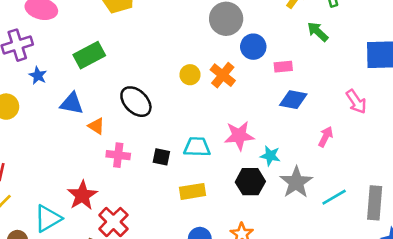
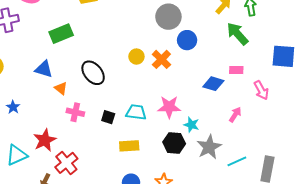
green arrow: (318, 32) -> (237, 34), size x1.4
pink rectangle: (283, 67) -> (236, 70), moved
blue star: (38, 75) -> (13, 107), moved

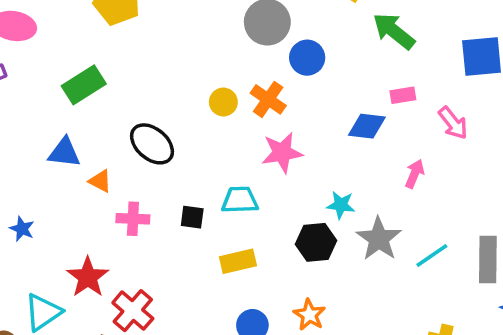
pink star: (169, 107) -> (282, 153), moved

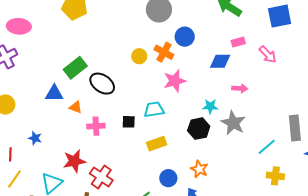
blue circle: (307, 58) -> (185, 37), moved
green rectangle: (84, 85) -> (75, 68), moved
pink arrow: (415, 174) -> (240, 88), moved, turned 77
cyan line: (432, 256) -> (267, 147), moved
red star: (88, 277) -> (74, 161), turned 30

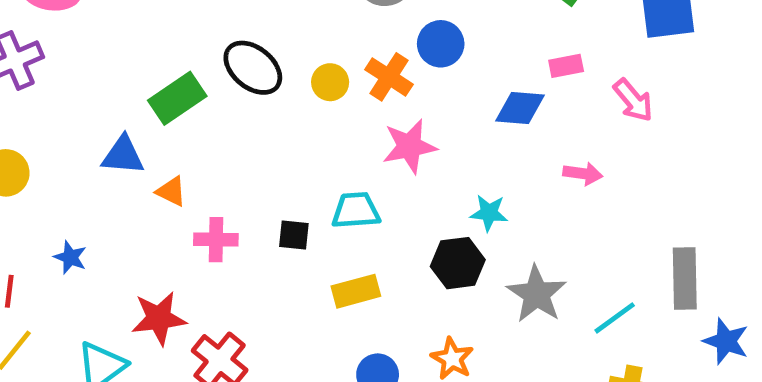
black ellipse: (102, 84) -> (253, 68), moved
pink arrow: (240, 88) -> (583, 174), moved
gray star: (233, 123) -> (537, 294), moved

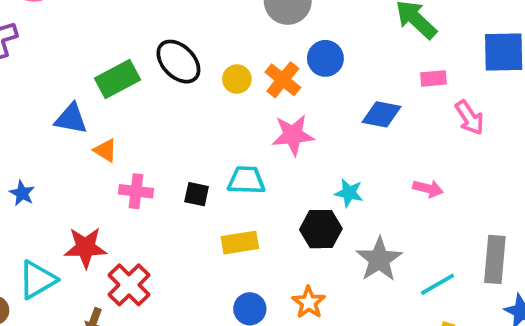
pink rectangle: (566, 66) -> (433, 78), moved
pink arrow: (583, 174) -> (428, 189), moved

